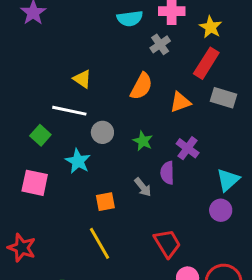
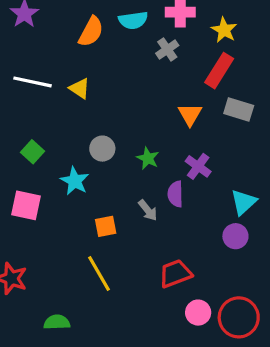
orange semicircle: (141, 86) -> (91, 32), moved
orange triangle: (180, 102) -> (190, 114), turned -40
white line: (69, 111) -> (32, 82), moved
red trapezoid: (167, 243) -> (175, 274), turned -80

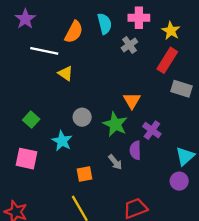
cyan semicircle: (133, 20) -> (105, 24), turned -96
white line: (32, 82) -> (44, 51), moved
orange triangle: (190, 114) -> (132, 101), moved
green star: (148, 158) -> (115, 124), size x1.5

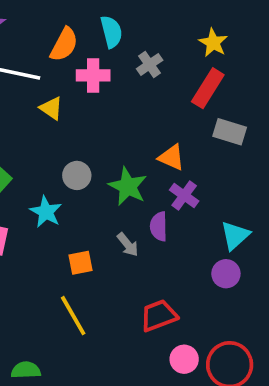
pink cross: (139, 18) -> (93, 75), moved
orange triangle: (132, 101) -> (171, 157), moved, turned -36

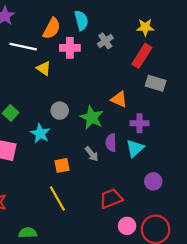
yellow star: (213, 43) -> (145, 27), turned -30
purple cross: (184, 195) -> (140, 123), moved, turned -36
cyan triangle: (235, 236) -> (135, 148), moved
purple circle: (226, 274) -> (153, 181), moved

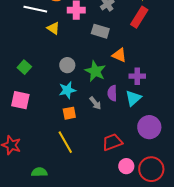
gray rectangle: (156, 83) -> (100, 31), moved
cyan star: (40, 133) -> (67, 90), moved, turned 30
purple circle: (153, 181) -> (149, 127), size x1.5

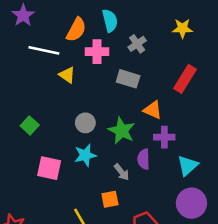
red rectangle: (139, 17) -> (185, 79), moved
purple cross: (137, 76) -> (164, 137), moved
cyan triangle: (133, 98) -> (188, 166), moved
pink square: (20, 100) -> (49, 168), moved
orange square: (69, 113) -> (110, 199), moved

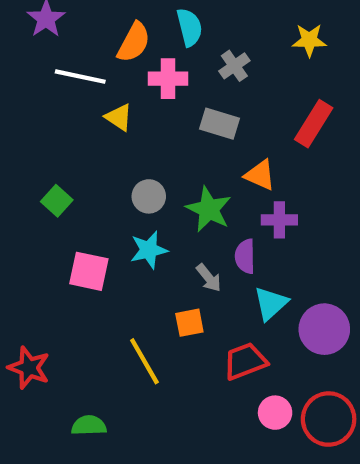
cyan triangle: (188, 166) -> (271, 303), moved

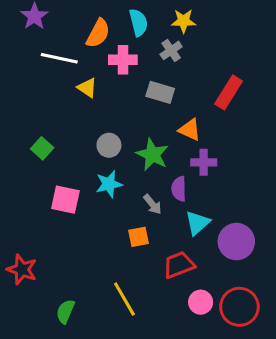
yellow star: (309, 40) -> (184, 21), moved
yellow line: (144, 361) -> (124, 299), moved
green semicircle: (89, 425) -> (65, 311), turned -65

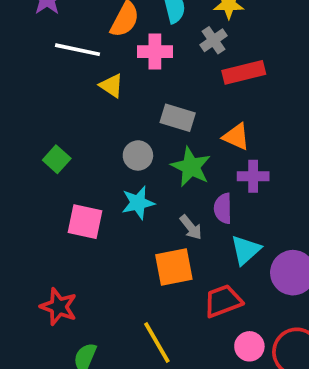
gray rectangle: (160, 92) -> (178, 118), moved
red rectangle: (229, 92) -> (244, 72), moved, turned 44
orange square: (138, 237) -> (174, 267), size x1.5
red star: (22, 270) -> (59, 307), moved

